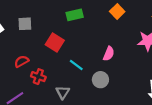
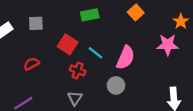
pink semicircle: (109, 54) -> (125, 58), size x1.5
cyan line: (76, 65) -> (95, 53), moved
red cross: (38, 77) -> (78, 70), moved

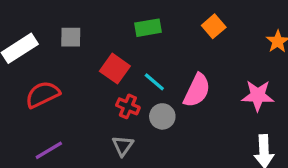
pink star: (168, 45) -> (258, 96), moved
red semicircle: (31, 64) -> (43, 94), moved, size x1.5
gray circle: (116, 85) -> (162, 116), moved

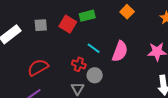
red square: (115, 69) -> (68, 24), moved
red semicircle: (43, 94) -> (38, 67), moved
gray circle: (162, 116) -> (95, 75), moved

